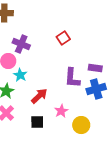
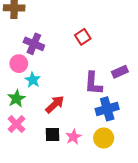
purple rectangle: (95, 68) -> (120, 72), turned -32
blue cross: (96, 89) -> (107, 109), moved
pink star: (61, 111) -> (73, 137), moved

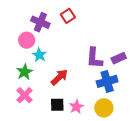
red square: (83, 37) -> (68, 16), moved
purple rectangle: (120, 72) -> (119, 58), moved

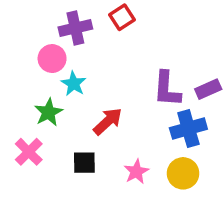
purple cross: (40, 22) -> (75, 28), turned -36
pink cross: (25, 95) -> (29, 152), moved
black square: (57, 105) -> (84, 163), moved

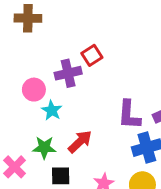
purple cross: (75, 28) -> (68, 73), moved
green star: (48, 112) -> (44, 148), moved, turned 30

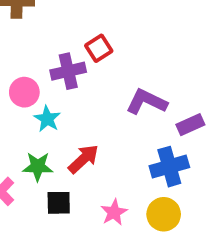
purple L-shape: (129, 115) -> (146, 102), moved, turned 112

